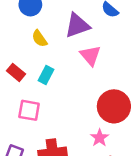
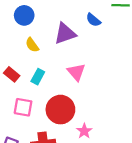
pink triangle: (90, 55) -> (76, 72), moved
red circle: (114, 106) -> (60, 110), moved

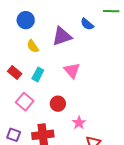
pink square: (23, 107) -> (25, 102), turned 30
red circle: (60, 110) -> (58, 104), size x0.6

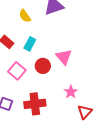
pink triangle: (72, 70) -> (64, 57), moved
red circle: (58, 104) -> (43, 66), moved

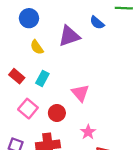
red circle: (43, 66) -> (57, 113), moved

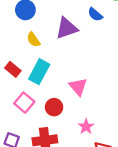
cyan rectangle: (42, 78) -> (39, 72), size x1.5

